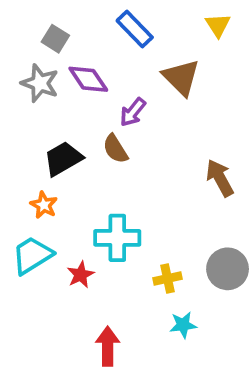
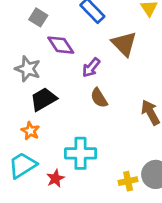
gray star: (40, 83) -> (28, 69), moved
brown semicircle: (115, 149) -> (99, 98), moved
yellow cross: (168, 279) -> (128, 181), moved

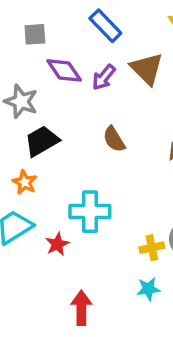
gray square: (38, 17) -> (35, 34), turned -36
purple arrow: (91, 68) -> (104, 77), moved

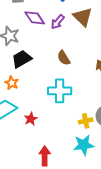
cyan cross: (90, 212) -> (60, 91), moved
cyan star: (148, 289) -> (84, 145), size x1.5

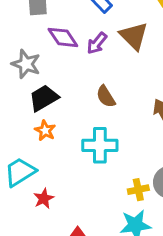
orange star: (12, 83) -> (45, 131), moved
red star: (31, 119) -> (44, 198), moved

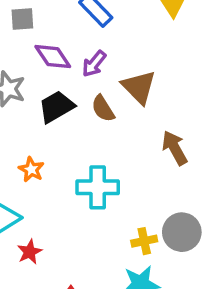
brown triangle: (134, 36) -> (139, 87), moved
brown semicircle: (106, 97) -> (103, 109), moved
black trapezoid: (44, 98) -> (56, 107), moved

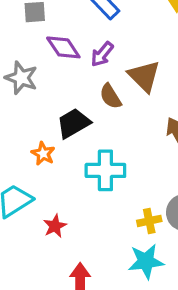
black trapezoid: (56, 107) -> (73, 123), moved
red star: (30, 252) -> (55, 226), moved

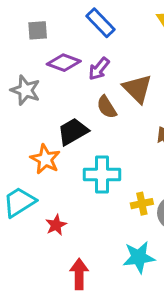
purple diamond: (63, 47) -> (64, 63), turned -36
orange star: (43, 154) -> (45, 159), size x1.4
yellow cross: (149, 221) -> (142, 204), moved

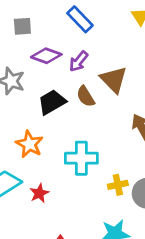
black trapezoid: (73, 132) -> (52, 102), moved
red star: (56, 225) -> (39, 193), moved

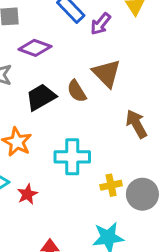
purple arrow: (79, 61) -> (101, 24), moved

